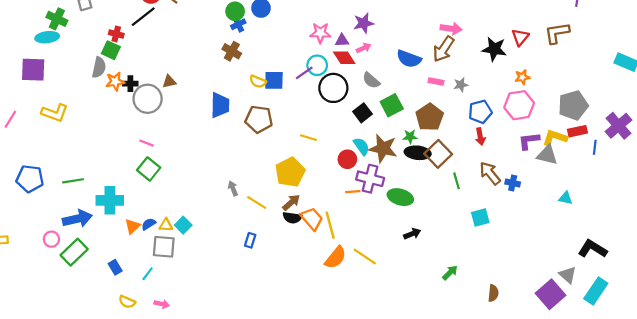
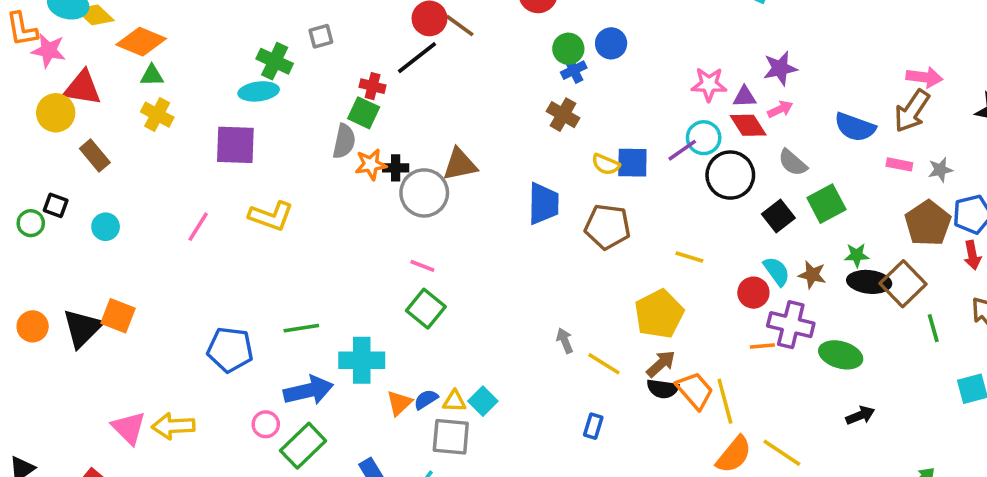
brown triangle: (169, 81) -> (460, 164), size x1.5
brown pentagon: (429, 117) -> (928, 223), moved
brown star: (383, 148) -> (812, 275), size x0.6
blue pentagon: (30, 179) -> (230, 350), moved

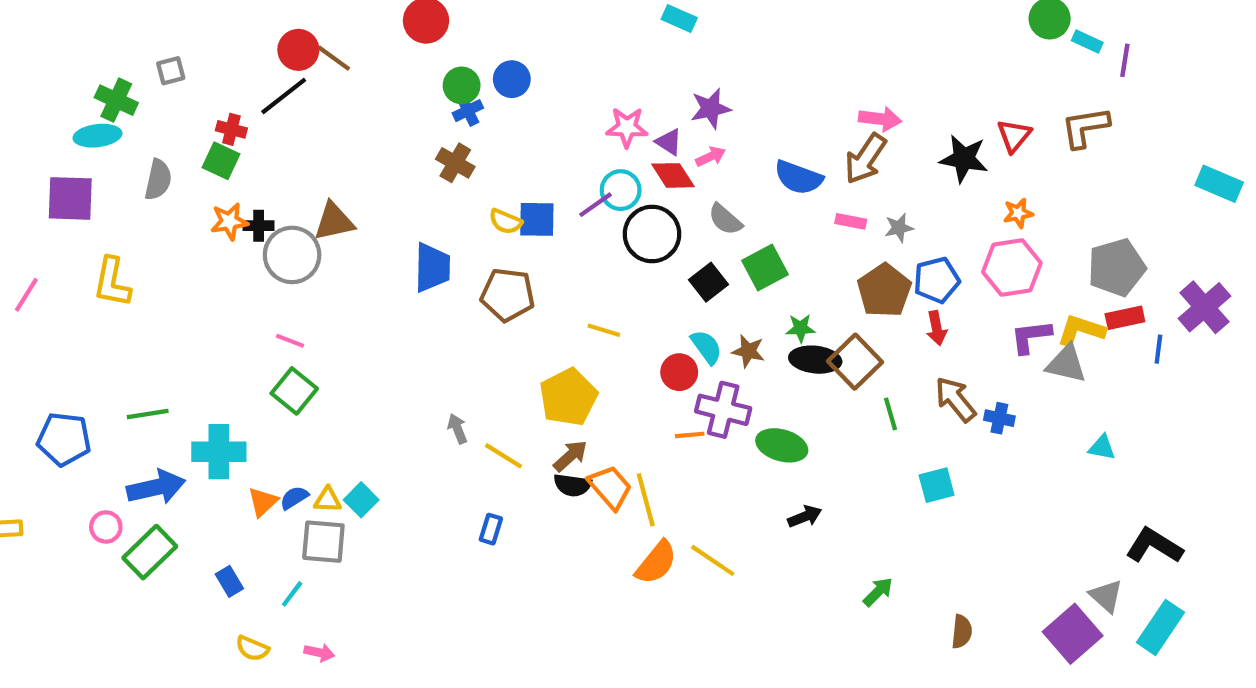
purple triangle: (745, 97) -> (669, 142), turned 35
gray semicircle: (344, 141) -> (158, 180), moved
yellow L-shape: (271, 216) -> (112, 282), turned 81

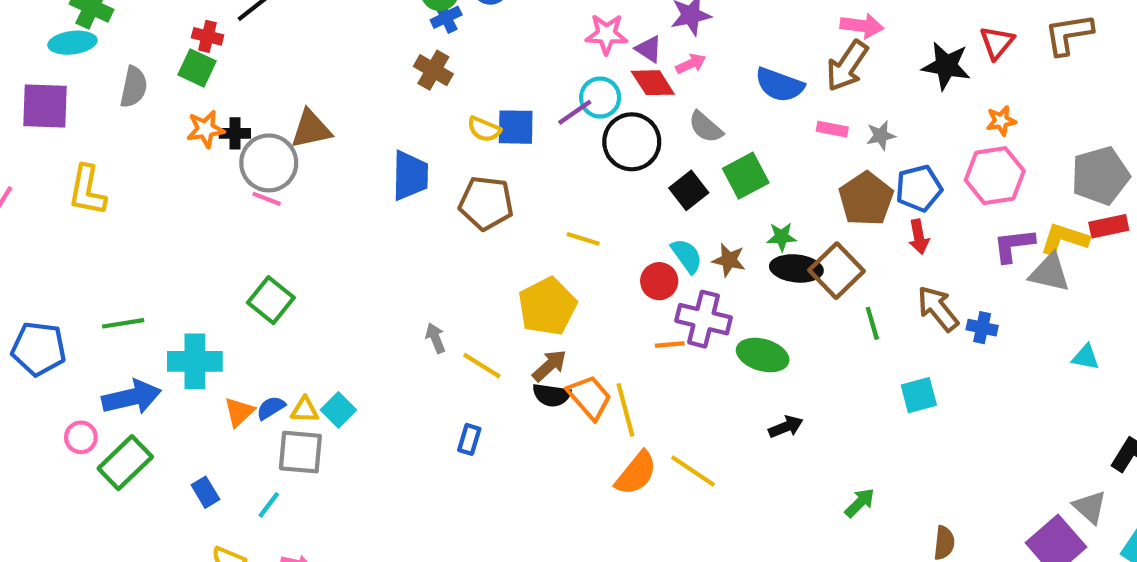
pink line: (290, 341) -> (267, 199), moved

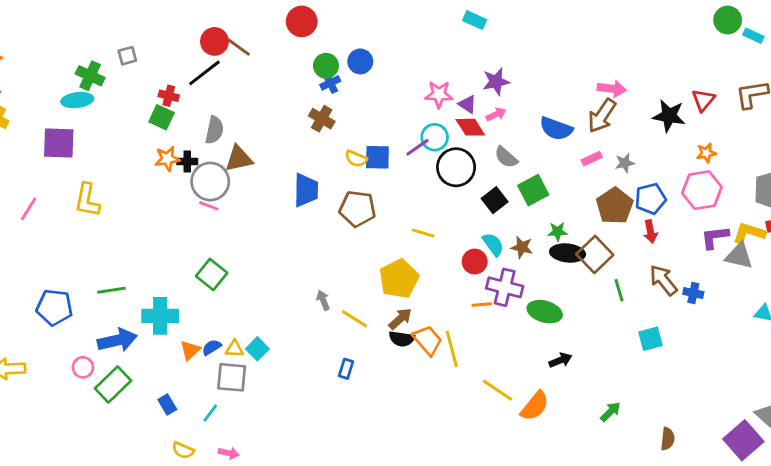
gray semicircle: (134, 87) -> (214, 130), moved
pink rectangle: (832, 129) -> (592, 159), turned -36
orange semicircle: (636, 473) -> (535, 406), moved

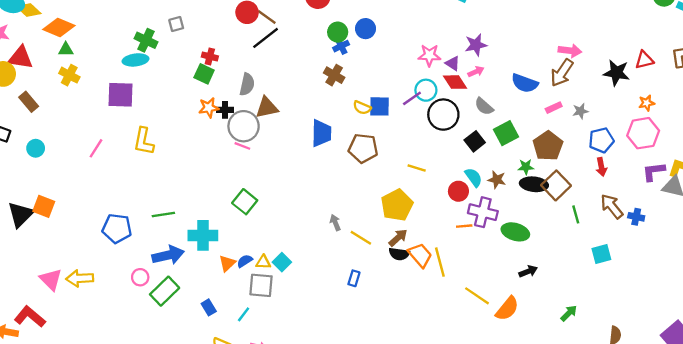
black line: (204, 73) -> (266, 38), moved
red triangle: (703, 100) -> (644, 60), turned 36
brown pentagon: (615, 206) -> (548, 146), moved

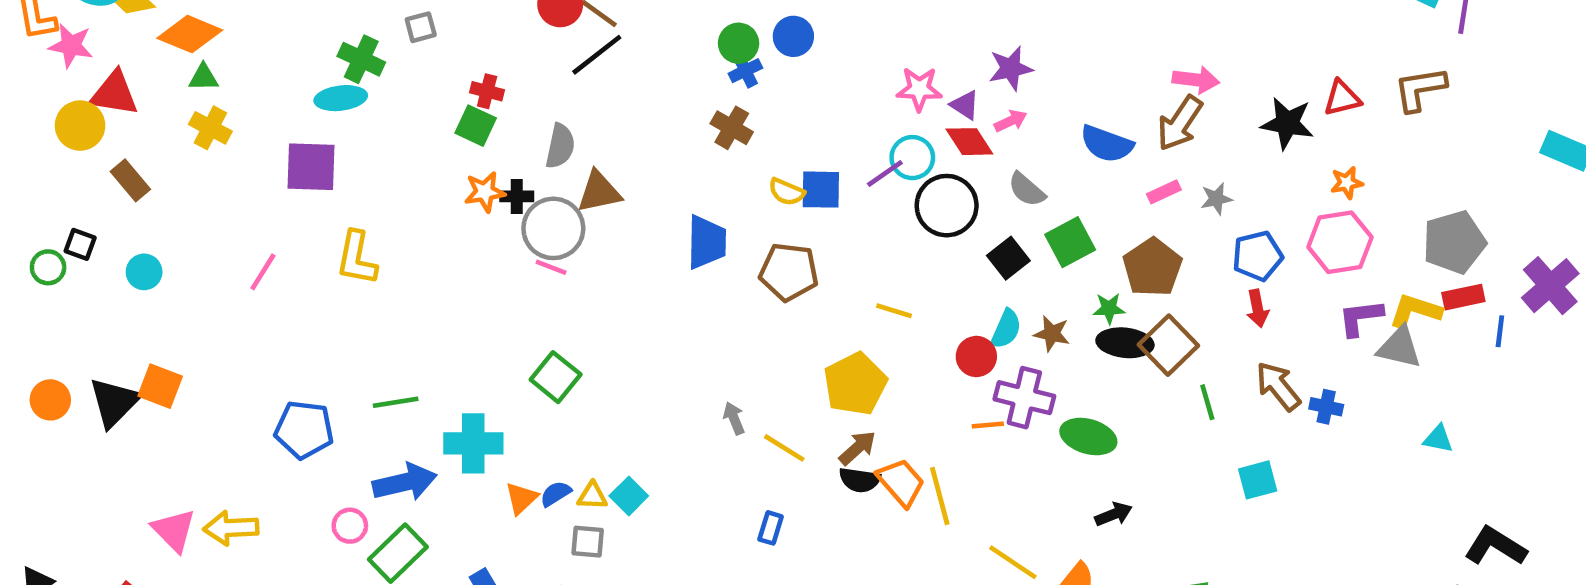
cyan semicircle: (474, 177) -> (1006, 329), turned 60
gray square: (261, 285) -> (588, 542), size x0.7

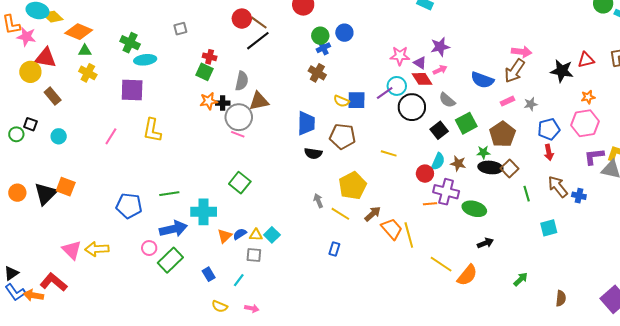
green cross: (361, 59) -> (130, 43), moved
brown square: (1168, 345) -> (510, 169), size x0.7
yellow pentagon: (855, 384) -> (352, 186), moved
black semicircle: (860, 480) -> (313, 153), moved

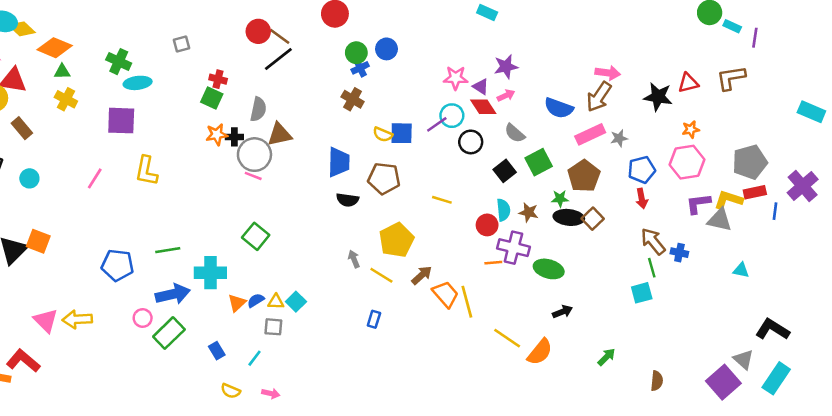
pink rectangle: (507, 101) -> (590, 134), size x1.6
black circle: (412, 107) -> (471, 142), size x0.7
cyan semicircle: (438, 161) -> (503, 210), turned -30
green line: (527, 194) -> (652, 268), moved

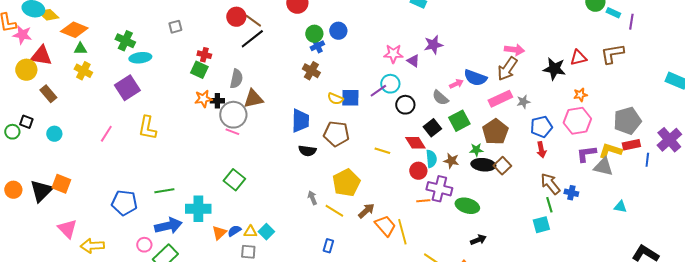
pink arrow: (506, 95) -> (456, 84), moved
red diamond: (483, 107) -> (415, 143), moved
purple square: (121, 121) -> (127, 88), turned -35
pink triangle: (46, 321) -> (67, 229), moved

